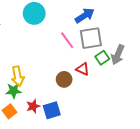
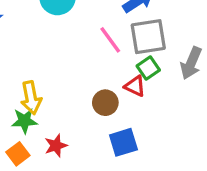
green square: (102, 58) -> (148, 68), moved
blue square: (52, 110) -> (123, 142), moved

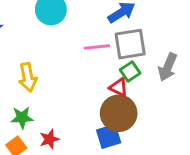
pink line: (110, 40) -> (97, 47), turned -60
yellow arrow: (31, 98) -> (28, 77), moved
brown circle: (105, 103) -> (119, 113), moved, size x1.6

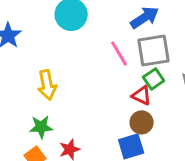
pink line: (97, 47) -> (119, 53), turned 65
brown circle: (119, 113) -> (142, 122), size x0.6

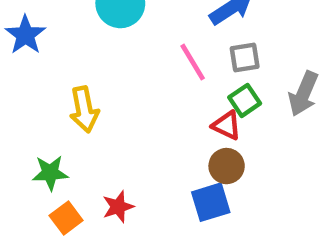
gray square: (154, 50) -> (245, 58), size x0.6
green star: (41, 127) -> (50, 173), moved

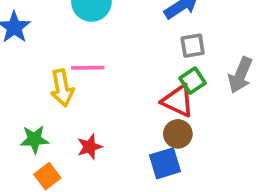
pink line: (193, 62) -> (88, 68), moved, turned -60
red triangle: (227, 125) -> (178, 101), size x1.4
red star: (118, 207) -> (90, 147), moved

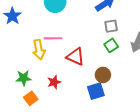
red triangle: (178, 101) -> (75, 57), moved

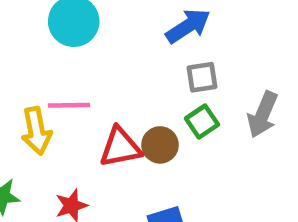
red triangle: (75, 57) -> (120, 147), turned -36
brown circle: (103, 75) -> (160, 145), moved

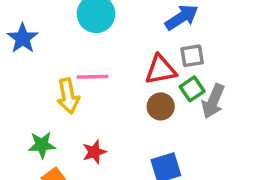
gray arrow: (263, 115) -> (213, 101), moved
red triangle: (120, 147) -> (161, 70), moved

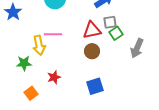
green square: (192, 89) -> (116, 33), moved
gray arrow: (213, 101) -> (137, 48), moved
green star: (42, 145) -> (24, 63), moved

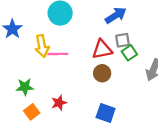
yellow arrow: (39, 45) -> (42, 46), moved
blue square: (95, 86) -> (106, 113), turned 36
orange square: (31, 93) -> (32, 112), moved

